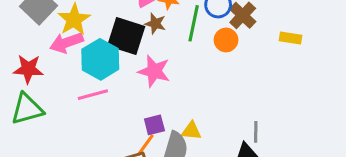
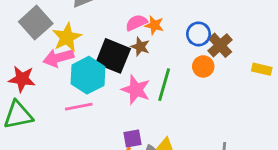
green line: (194, 23) -> (164, 85), moved

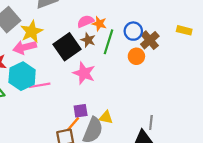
black square: (113, 56) -> (67, 47), turned 32
yellow rectangle: (262, 69) -> (184, 30), moved
cyan hexagon: (88, 75) -> (22, 76), moved
green line: (164, 85) -> (109, 42), moved

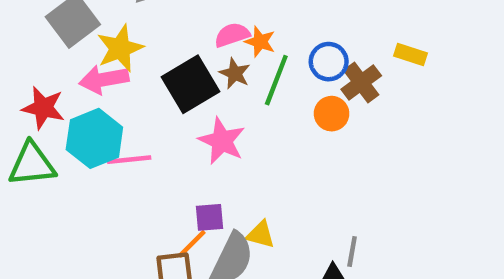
yellow rectangle: (184, 30) -> (410, 55), moved

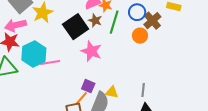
pink arrow: (104, 79) -> (15, 25), moved
purple square: (210, 217) -> (88, 86), turned 32
gray line: (352, 251) -> (143, 90), moved

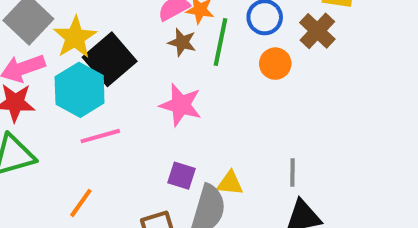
brown cross: (152, 21) -> (317, 31), moved
black square: (76, 27) -> (110, 59), moved
cyan hexagon: (34, 54) -> (80, 90), moved
orange line: (81, 98) -> (81, 203), moved

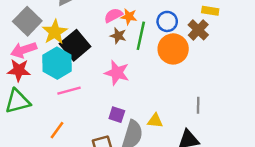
orange circle: (275, 64) -> (173, 49), size x1.6
gray line: (293, 172) -> (198, 105), moved
yellow triangle: (230, 183) -> (155, 121), moved

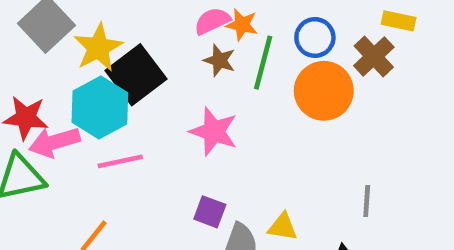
pink arrow: (24, 50) -> (54, 142), moved

